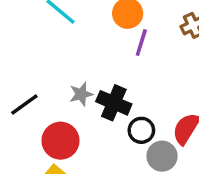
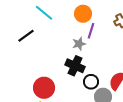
gray star: (81, 94) -> (79, 44), moved
black line: (24, 105) -> (26, 36), moved

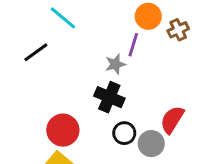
orange circle: (83, 14) -> (148, 16), moved
black circle: (91, 82) -> (124, 133), moved

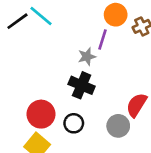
black line: (36, 52) -> (17, 21), moved
black circle: (124, 133) -> (74, 123), moved

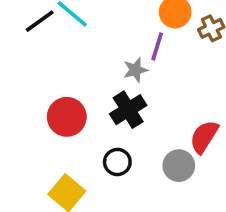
black cross: (82, 85) -> (128, 110), turned 35
red circle: (41, 114) -> (67, 117), moved

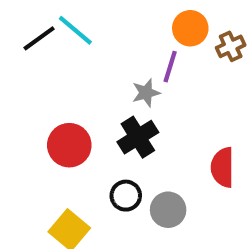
red semicircle: (204, 137) -> (223, 167), turned -32
gray circle: (179, 166) -> (168, 210), moved

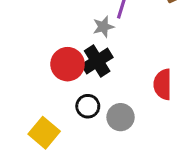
red circle: (69, 145) -> (68, 64), moved

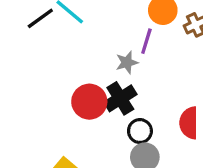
black circle: (88, 106) -> (140, 131), moved

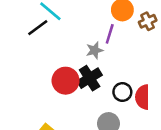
black line: (40, 18) -> (38, 28), moved
black circle: (140, 131) -> (122, 92), moved

